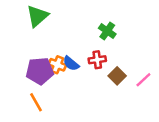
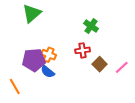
blue semicircle: (71, 63) -> (48, 72), moved
orange line: (36, 102) -> (15, 86), moved

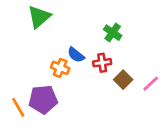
purple pentagon: (34, 60) -> (43, 99), moved
blue semicircle: (48, 72) -> (76, 55), moved

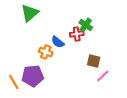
red cross: (102, 63) -> (77, 34), moved
brown square: (123, 80) -> (94, 61), turned -32
pink line: (151, 84) -> (103, 76), moved

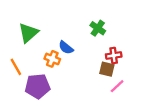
green triangle: (30, 13) -> (28, 33), moved
red cross: (77, 34) -> (114, 56), moved
orange line: (14, 82) -> (16, 67), moved

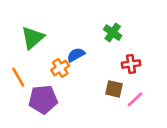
blue semicircle: (66, 48) -> (76, 55), turned 112
orange cross: (52, 59) -> (60, 68), turned 35
brown square: (107, 69) -> (114, 89), moved

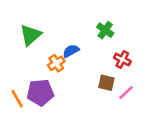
red cross: (131, 64) -> (122, 60), turned 35
orange line: (18, 77) -> (17, 99), moved

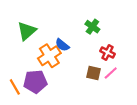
blue semicircle: (71, 51) -> (62, 45), turned -112
orange cross: (56, 63) -> (49, 56), size x1.5
pink line: (126, 93) -> (111, 73), moved

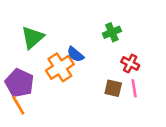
green cross: (92, 27) -> (112, 32), turned 32
pink line: (111, 73) -> (134, 88), turned -56
purple pentagon: (35, 82) -> (19, 83), moved, turned 30

